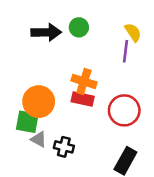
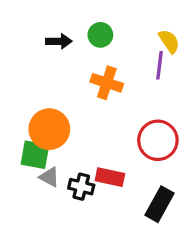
black arrow: (46, 32) -> (59, 41), size x0.7
orange cross: (84, 81) -> (107, 83), moved
red rectangle: (83, 99) -> (110, 177), moved

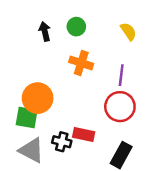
black arrow: (59, 41) -> (45, 31), turned -102
purple line: (159, 65) -> (121, 75), moved
gray triangle: (49, 177) -> (31, 150), moved, size x1.6

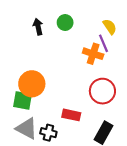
orange cross: (81, 63) -> (93, 54), moved
purple line: (121, 75) -> (103, 43), moved, turned -30
black cross: (62, 142) -> (48, 133), moved

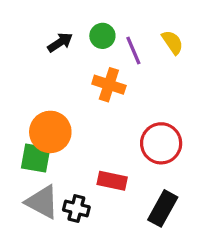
black arrow: (38, 27) -> (60, 42), turned 70
purple line: (103, 43) -> (133, 50), moved
orange cross: (93, 54) -> (109, 85), moved

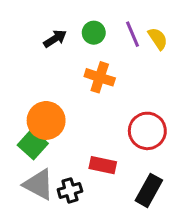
purple line: (133, 50) -> (132, 34), moved
green square: (36, 158) -> (33, 144), turned 32
black cross: (76, 208) -> (70, 190), turned -30

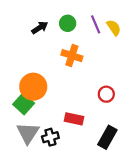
red circle: (147, 131) -> (106, 94), size x0.6
gray triangle: (39, 184) -> (28, 133), turned 35

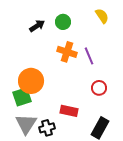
purple line: (96, 24) -> (89, 56), moved
yellow semicircle: (114, 28) -> (102, 16), moved
green square: (24, 104) -> (22, 97), turned 30

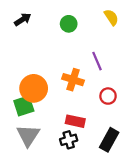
black arrow: (37, 26) -> (23, 19), moved
orange cross: (67, 52) -> (73, 80), moved
black cross: (47, 128) -> (69, 140), moved

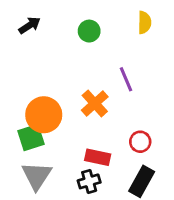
yellow semicircle: (111, 17) -> (144, 23), turned 35
orange cross: (73, 80) -> (95, 103), turned 30
red circle: (108, 96) -> (140, 142), moved

